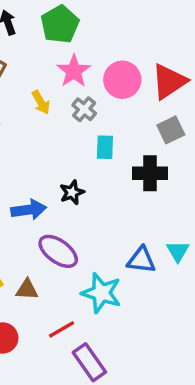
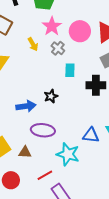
purple ellipse: (58, 251) -> (43, 130), turned -30

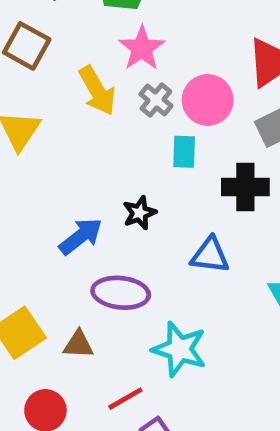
pink circle: (80, 31) -> (208, 100), moved
yellow arrow: (33, 44) -> (97, 91), size x1.5
blue arrow: (26, 106) -> (81, 236), turned -30
blue triangle: (91, 135) -> (210, 255), moved

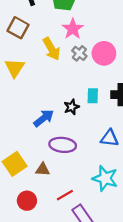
cyan rectangle: (184, 152) -> (93, 96), moved
blue triangle: (210, 255) -> (110, 138), moved
cyan star: (179, 349) -> (105, 178), moved

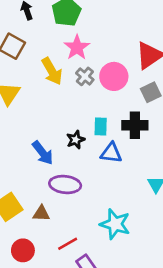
blue arrow: (44, 118) -> (43, 153), turned 90
blue triangle: (110, 138) -> (111, 153), moved

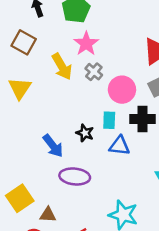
pink circle: (114, 76) -> (122, 90), moved
black star: (76, 140) -> (85, 133), turned -30
brown triangle: (41, 213) -> (48, 215), moved

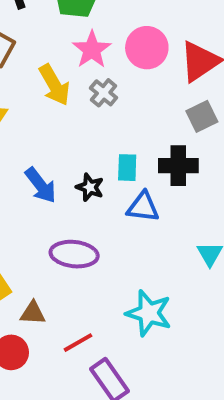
pink circle: (122, 90) -> (147, 48), moved
blue arrow: (53, 146) -> (41, 185), moved

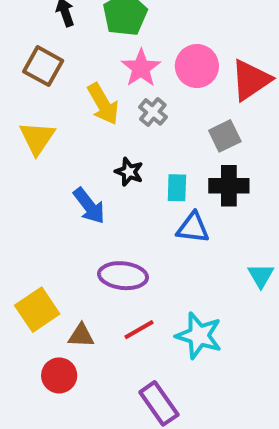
gray square: (202, 116) -> (225, 136), moved
black star: (90, 187) -> (129, 172), moved
red line: (78, 343) -> (139, 330), moved

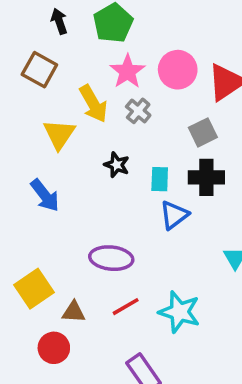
yellow triangle: (37, 138) -> (59, 134), moved
blue arrow: (89, 206) -> (45, 195), moved
blue triangle: (193, 228) -> (174, 215), turned -44

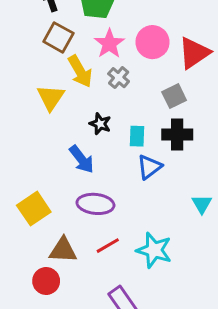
brown square: (39, 70) -> (58, 37), moved
blue arrow: (45, 195) -> (82, 159), moved
yellow square: (34, 289) -> (34, 209), moved
brown triangle: (74, 312) -> (63, 250), size x1.4

